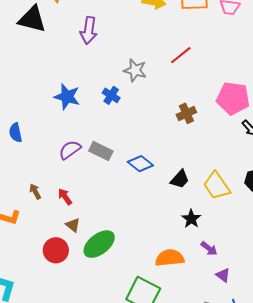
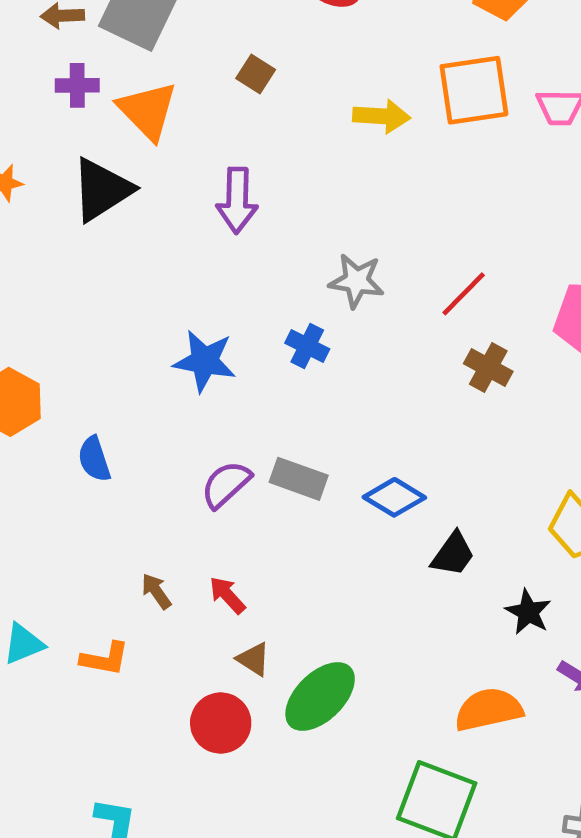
black triangle: (32, 19) -> (102, 190), turned -40
red line: (181, 55) -> (464, 294), moved
brown cross: (186, 113) -> (488, 367), turned -30
black trapezoid: (180, 179) -> (453, 554), moved

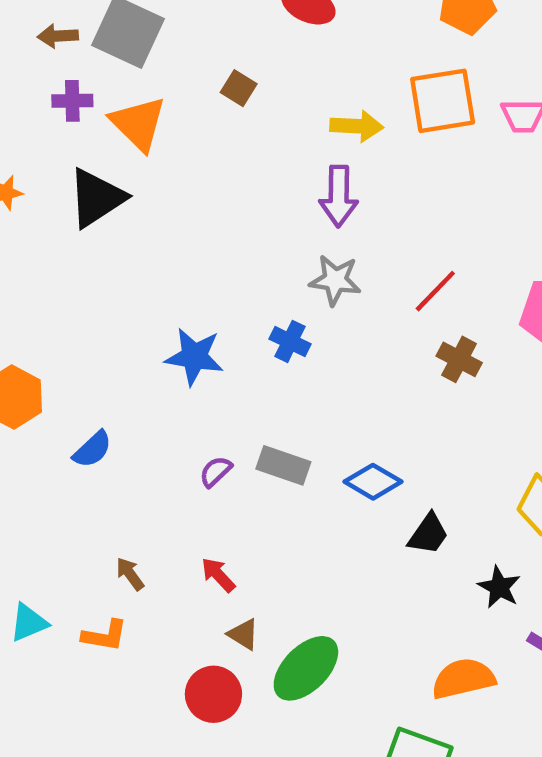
purple arrow: (237, 200) -> (339, 196), moved
blue semicircle: (94, 459) -> (92, 449), turned -114
purple semicircle: (226, 484) -> (216, 471), size x0.7
brown arrow: (156, 591) -> (130, 574), moved

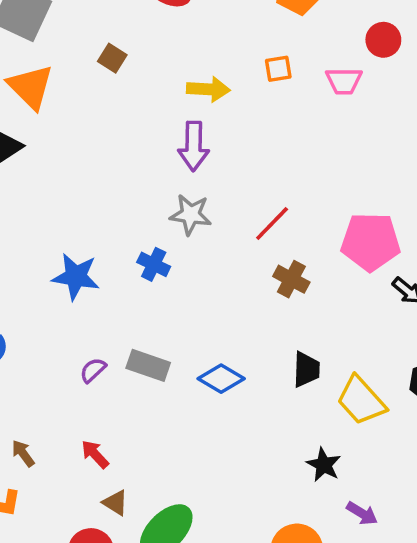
orange square: (443, 101) -> (278, 69), size x0.5
black trapezoid: (428, 534) -> (306, 369), moved, turned -33

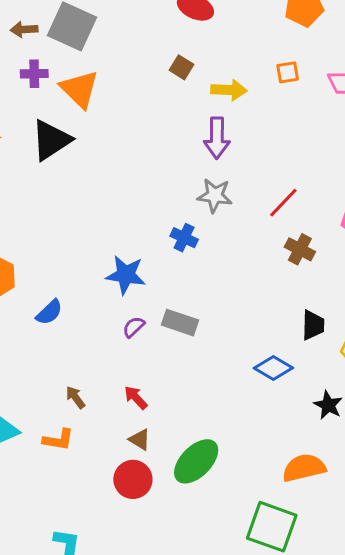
brown square: (112, 58) -> (182, 67), moved
blue star: (76, 277) -> (126, 275), moved
blue diamond: (221, 379) -> (273, 368), moved
brown triangle: (115, 503) -> (140, 440), moved

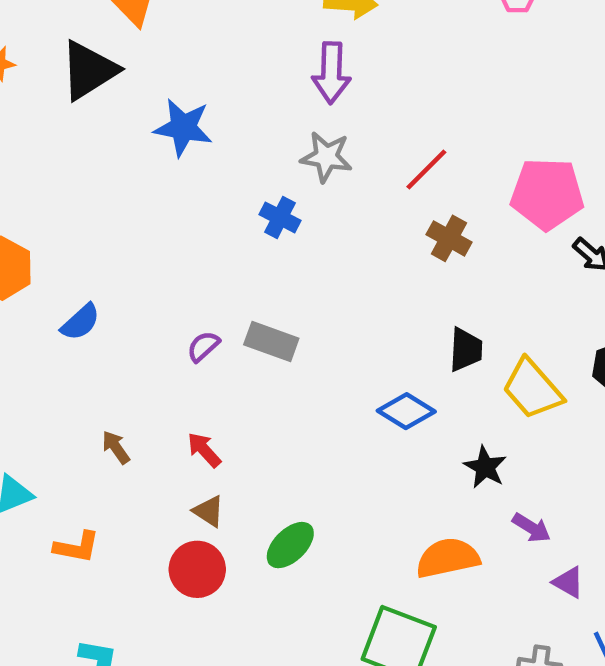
blue star: (126, 275) -> (183, 127), moved
orange L-shape: (58, 440) -> (77, 547), moved
green ellipse: (196, 461) -> (290, 545), size x0.7

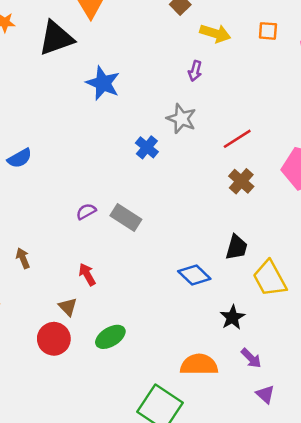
purple arrow: (331, 73) -> (195, 71), size x0.6
blue semicircle: (80, 322) -> (20, 158), moved
red arrow: (204, 450) -> (87, 274), moved

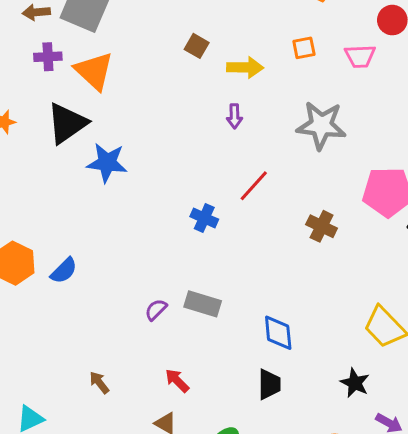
blue star: (103, 83) -> (107, 163), moved
gray star: (181, 119) -> (321, 125), moved, size x1.4
red line: (237, 139) -> (254, 186), moved
black trapezoid: (236, 247) -> (269, 384), moved
blue diamond: (194, 275) -> (278, 333), moved, turned 56

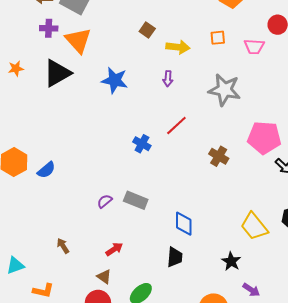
blue star: (107, 163) -> (115, 80), moved
red arrow: (177, 381) -> (114, 249), turned 96

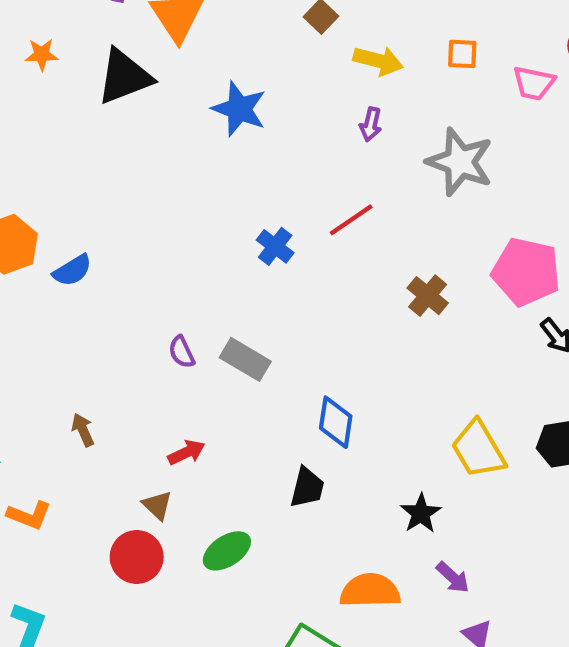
purple arrow: (168, 79) -> (371, 124), moved
purple semicircle: (105, 201) -> (182, 352), turned -84

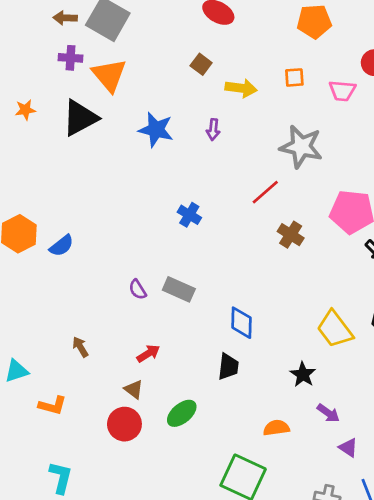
purple arrow: (371, 124) -> (213, 130), moved
red line: (351, 220) -> (265, 192), moved
orange semicircle: (370, 591) -> (276, 428), size x0.7

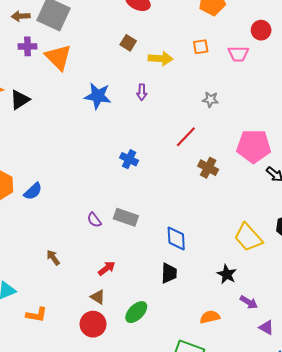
black triangle: (80, 118) -> (20, 100), moved, size x0.7
gray star: (301, 147) -> (210, 100), size x0.5
brown arrow: (80, 347) -> (53, 258), moved

